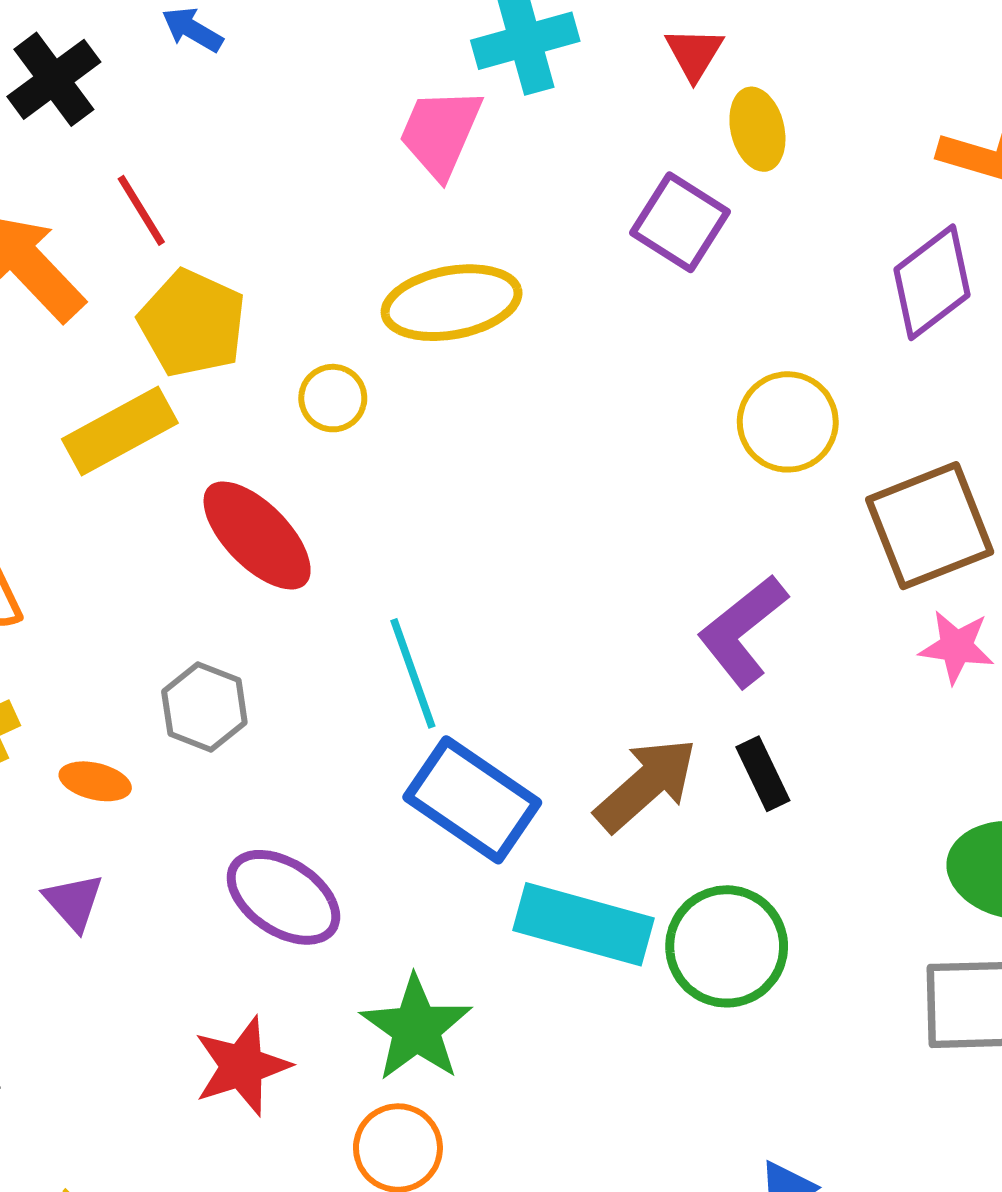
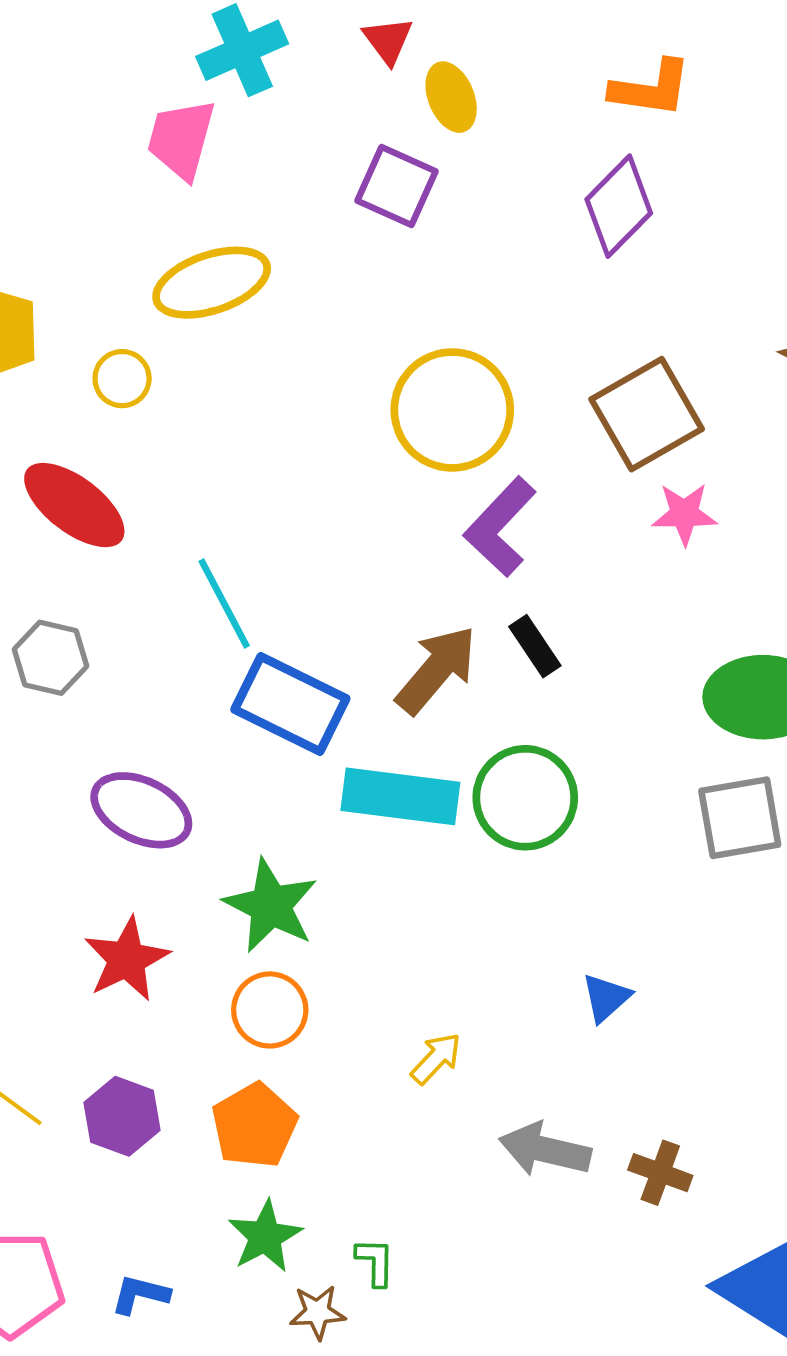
yellow circle: (788, 422) -> (452, 410), moved, size x1.4

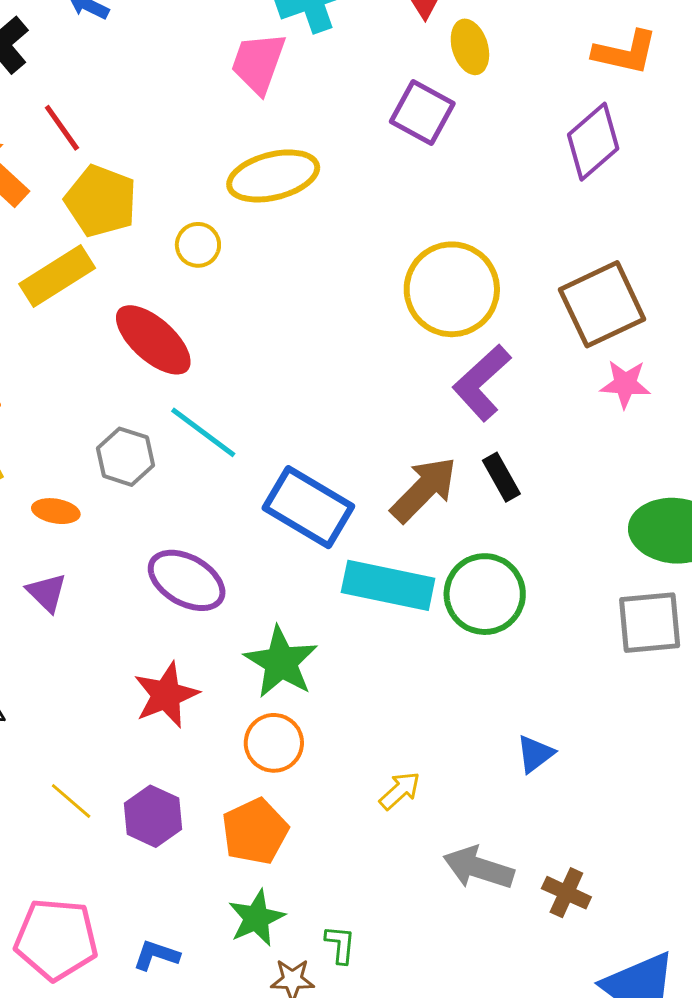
cyan line: (224, 603) -> (203, 432), moved, turned -30

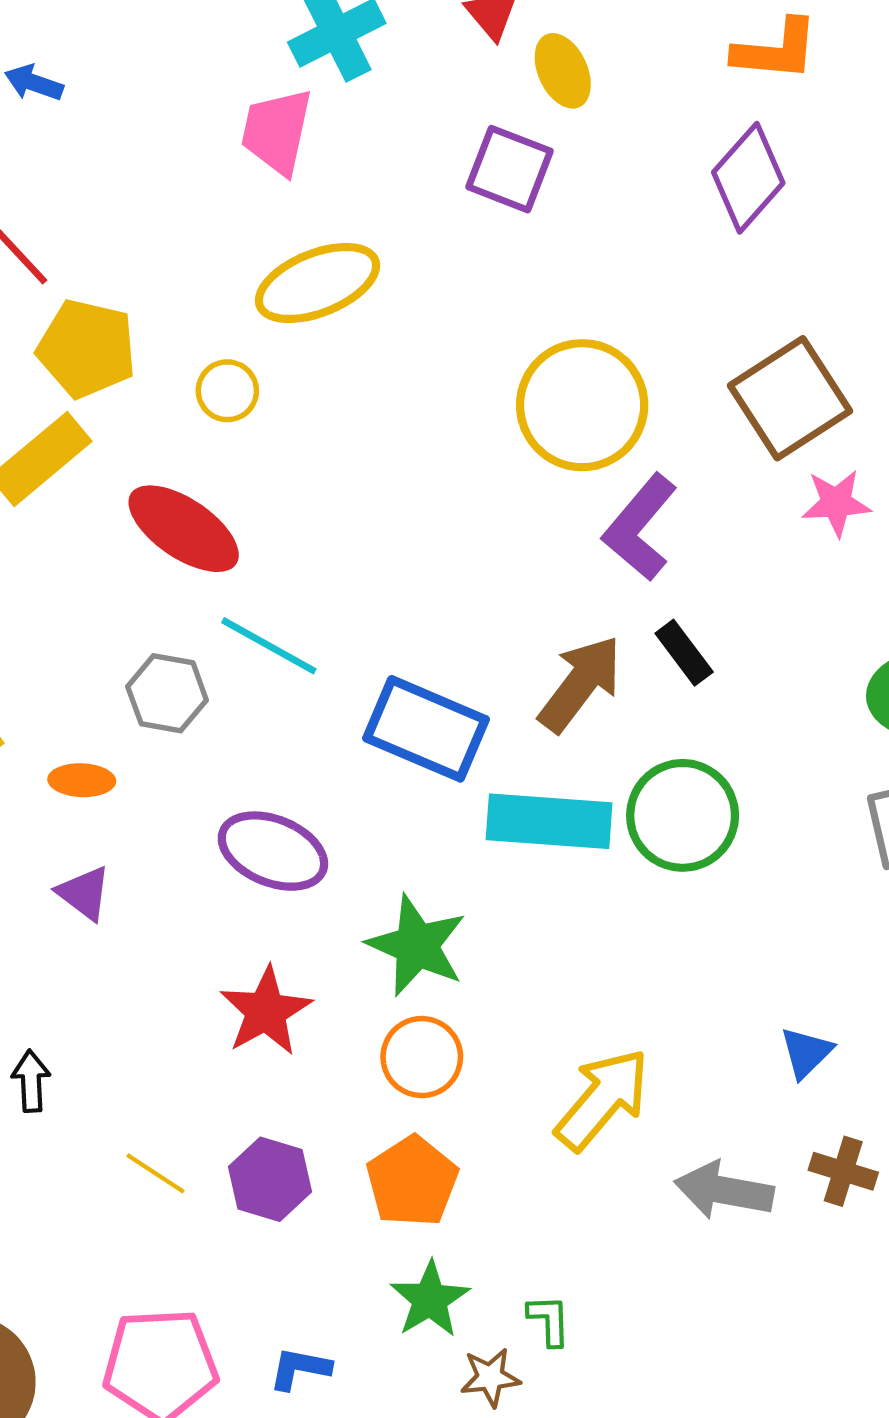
blue triangle: (535, 754) -> (806, 1053), moved
yellow arrow: (400, 791) -> (602, 1099), size x1.8
brown cross: (566, 893) -> (843, 1171), moved

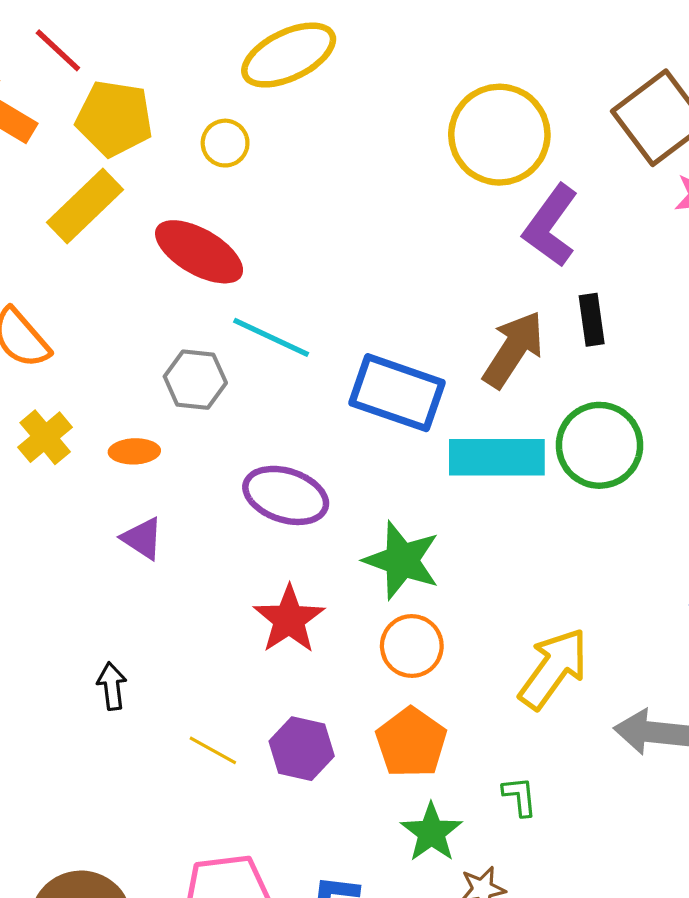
black rectangle: (684, 653) -> (592, 320), turned 33
green L-shape: (549, 1320) -> (520, 796), moved

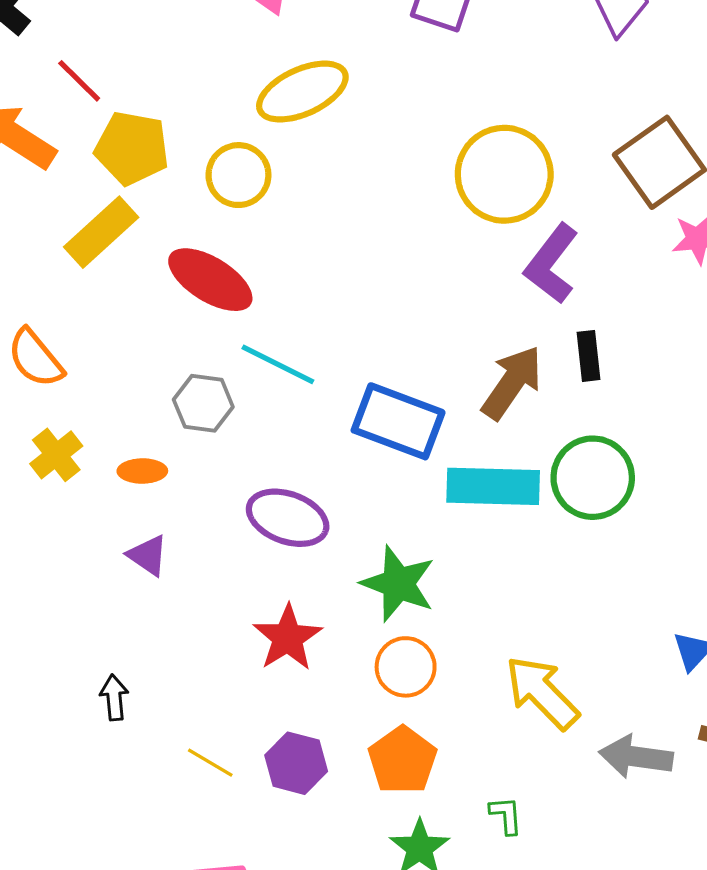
yellow circle: (225, 143) -> (238, 175), size x1.4
yellow arrow: (553, 669) -> (542, 693), turned -82

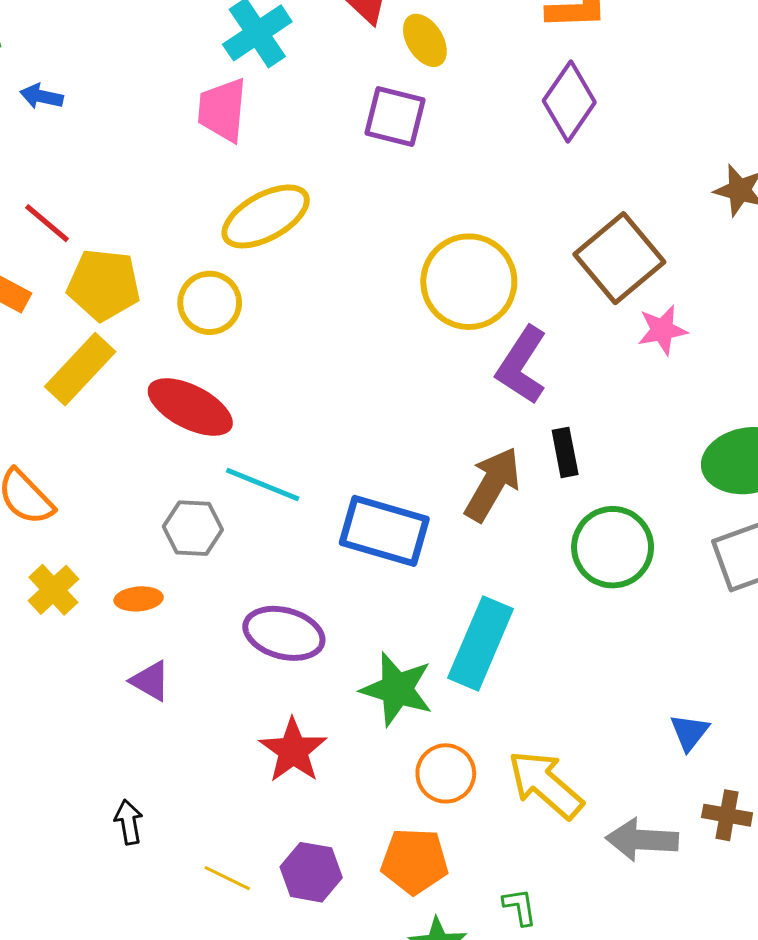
green circle: (593, 478) -> (613, 547), moved
cyan rectangle: (493, 486) -> (481, 643), moved, turned -64
orange circle: (406, 667) -> (446, 773), moved
orange pentagon: (402, 760) -> (415, 861), turned -30

